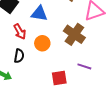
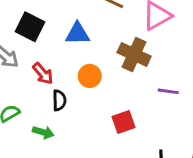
red arrow: (20, 32) -> (43, 74), moved
purple line: (84, 66) -> (168, 91), moved

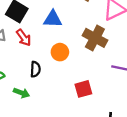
red arrow: (43, 74) -> (24, 38), moved

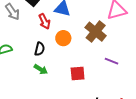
red arrow: (24, 38) -> (44, 21), moved
green arrow: (21, 93) -> (41, 69), moved

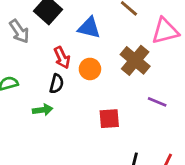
red arrow: (44, 21) -> (62, 58), moved
green arrow: (41, 69) -> (43, 110), moved, turned -40

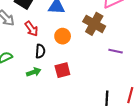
red arrow: (62, 58) -> (31, 29), moved
red square: (109, 119) -> (62, 70), moved

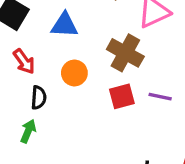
red square: (62, 70) -> (122, 96), moved
green arrow: (34, 72) -> (28, 131), turned -48

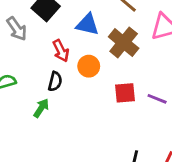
brown cross: (125, 53) -> (124, 42), moved
red arrow: (24, 61) -> (61, 51), moved

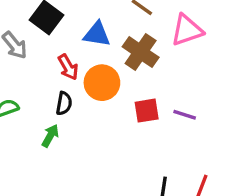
orange circle: (89, 66) -> (102, 83), size x1.4

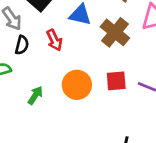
orange circle: (102, 83) -> (77, 85), moved
black semicircle: (64, 103) -> (22, 45), moved

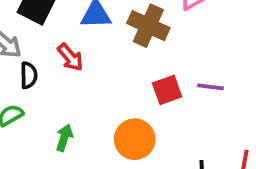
orange circle: (77, 85) -> (135, 139), moved

